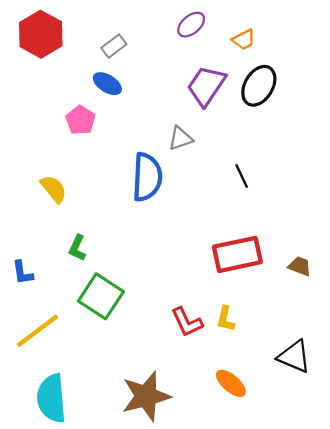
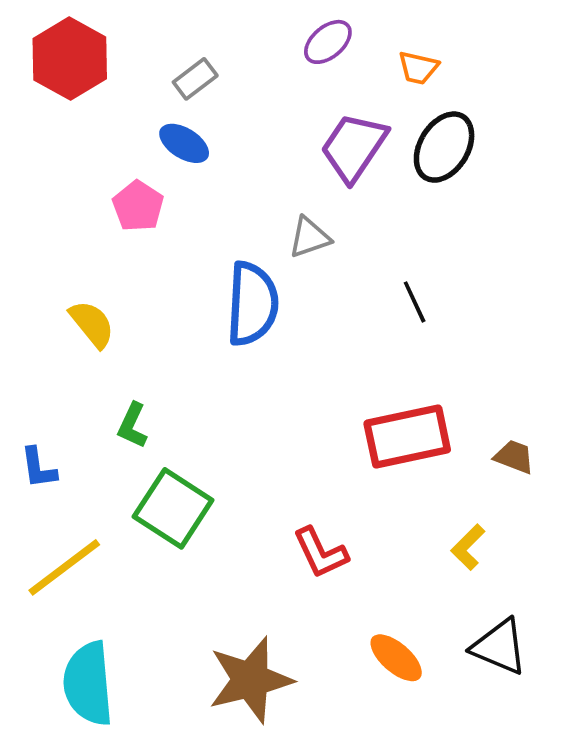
orange trapezoid: (244, 40) -> (418, 68), turned 40
yellow L-shape: (226, 319) -> (468, 547), moved, turned 32
black triangle: (294, 356) -> (499, 647), moved

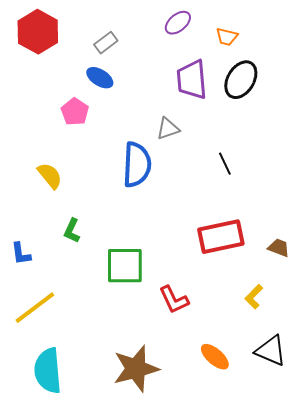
purple trapezoid: (354, 147) -> (192, 80), turned -39
green square: (173, 508) -> (125, 266), moved, turned -33

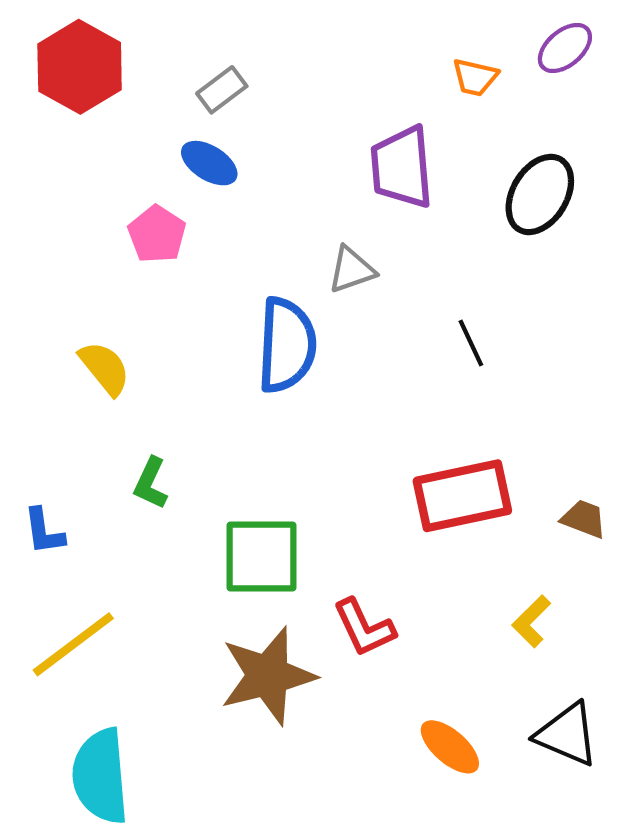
purple ellipse: (178, 23) -> (565, 48), moved
black ellipse: (241, 80) -> (540, 194), moved
brown star: (136, 369) -> (268, 676), moved

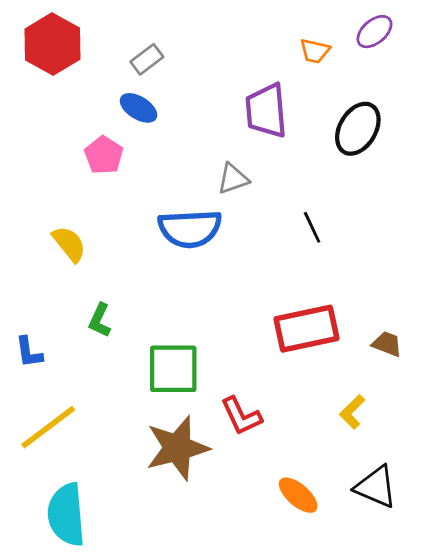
blue semicircle: (287, 345) -> (190, 229), turned 84

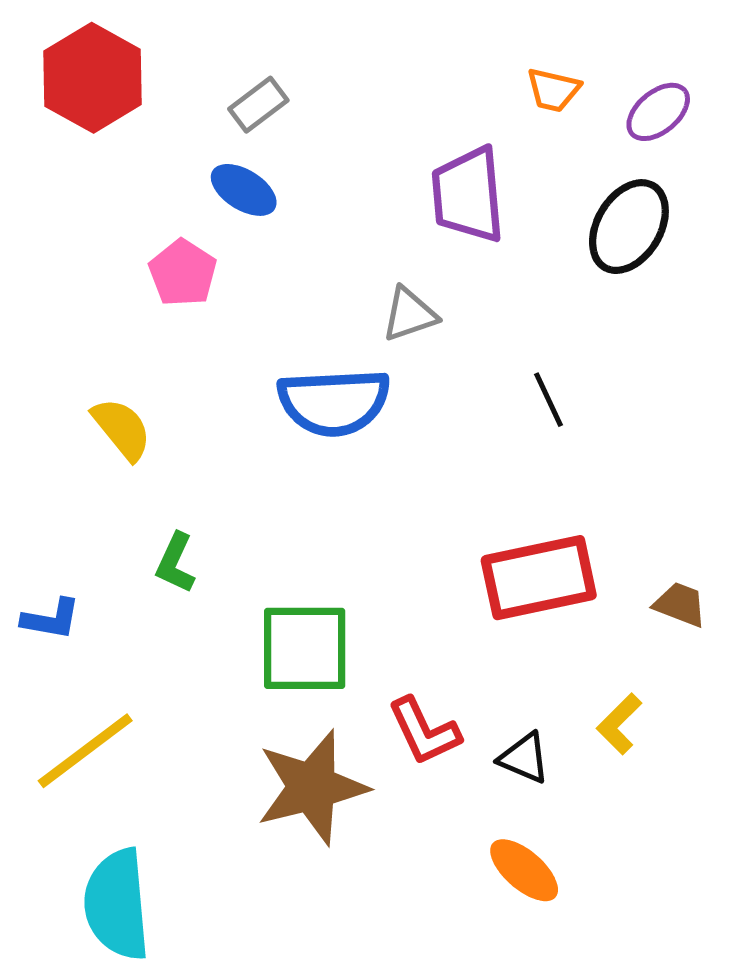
purple ellipse: (374, 32) -> (658, 112), moved
blue L-shape: (29, 352) -> (51, 619), turned -72
black triangle: (376, 487) -> (524, 758), moved, size x0.7

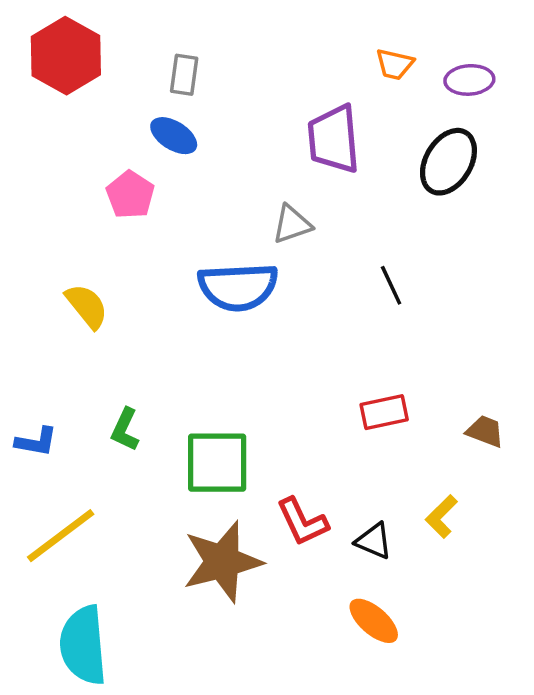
gray rectangle: (258, 105) -> (184, 75), turned -45
purple ellipse: (658, 112) -> (469, 80), turned 36
green L-shape: (175, 563) -> (125, 430), moved
red rectangle: (539, 578) -> (384, 412), size x0.6

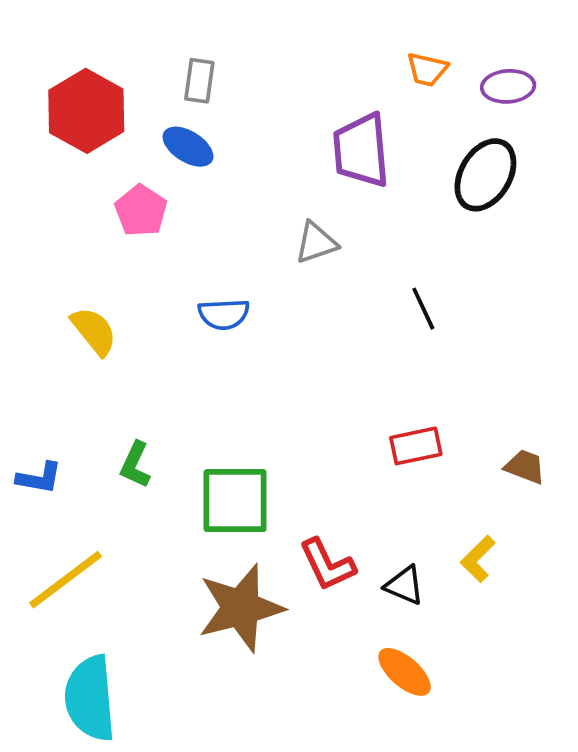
red hexagon: (66, 56) -> (86, 111), moved
blue semicircle: (238, 287) -> (224, 314), moved, size x0.6

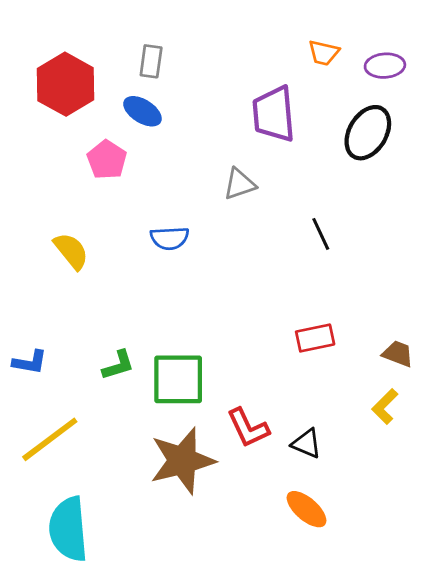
green L-shape: (135, 465) -> (118, 365), moved, turned -132
yellow L-shape: (478, 559) -> (385, 406), moved

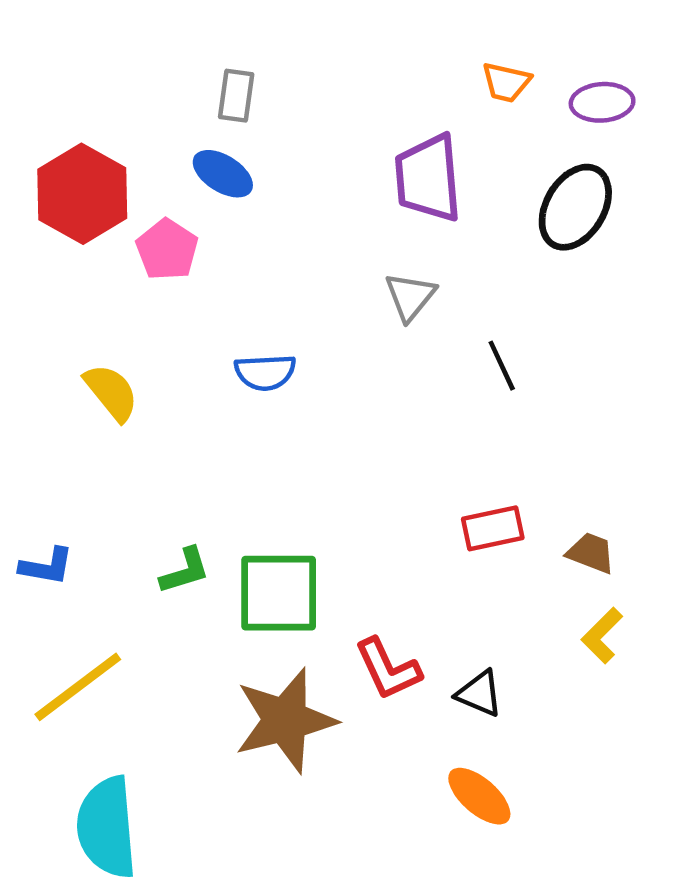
red hexagon: (65, 84) -> (82, 194), moved
gray triangle: (239, 184) -> (410, 296), moved, turned -32
brown trapezoid: (398, 354) -> (591, 553), moved

